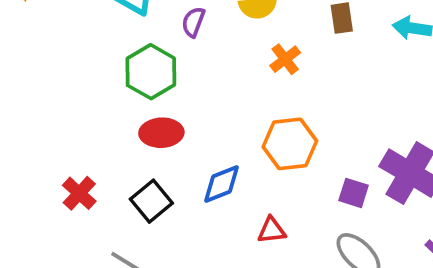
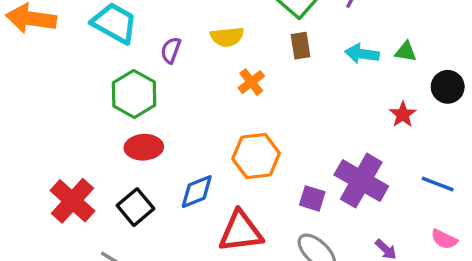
red cross: (79, 193) -> (72, 201), size x1.5
red triangle: (272, 230) -> (241, 232), size x1.8

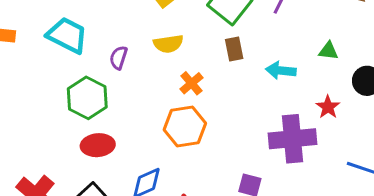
cyan arrow: (362, 54) -> (281, 70), moved
orange hexagon: (256, 156) -> (185, 127), moved
purple cross: (361, 181) -> (292, 139), moved, turned -33

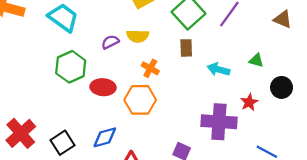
purple semicircle: (119, 58) -> (110, 42), moved, turned 36
orange cross: (191, 83) -> (150, 68), turned -30
red ellipse: (98, 145) -> (103, 87), moved

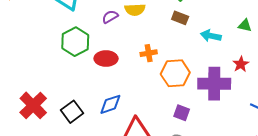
brown rectangle: (186, 48) -> (180, 18), turned -63
orange cross: (150, 68) -> (149, 53), moved, turned -35
orange hexagon: (140, 100) -> (175, 73), moved

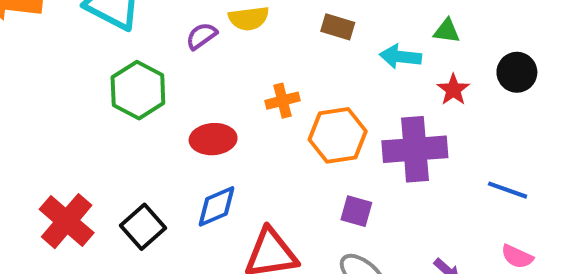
green triangle: (245, 25) -> (447, 31), moved
red ellipse: (106, 59) -> (213, 139), moved
red star: (241, 64) -> (453, 90), moved

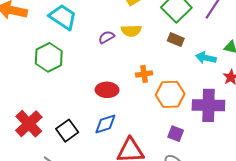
green hexagon: (138, 90) -> (49, 57), moved

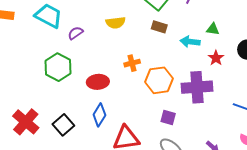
purple semicircle: (106, 37) -> (75, 33), moved
green hexagon: (49, 57) -> (58, 67), moved
blue diamond: (105, 124) -> (99, 115), turned -35

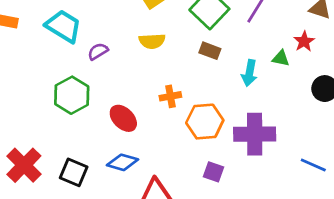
cyan arrow: (190, 42) -> (249, 73), turned -90
red star: (216, 58) -> (304, 41), moved
red ellipse: (98, 82) -> (123, 118), turned 45
blue diamond: (99, 115) -> (123, 162), turned 70
black square: (63, 125) -> (74, 172), turned -30

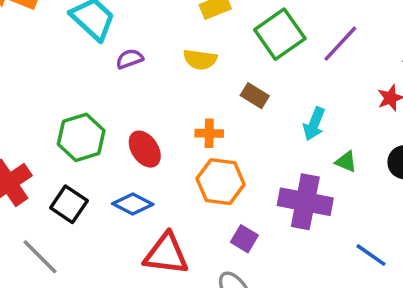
brown rectangle: (210, 51) -> (255, 96), moved
green triangle: (281, 58) -> (346, 162), moved
green hexagon: (72, 95) -> (81, 137), moved
orange hexagon: (205, 122) -> (221, 182), moved

